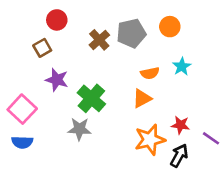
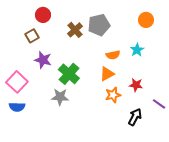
orange circle: (170, 27) -> (146, 20), moved
red star: (180, 125) -> (136, 85), moved
orange star: (150, 140) -> (113, 95), moved, size x0.7

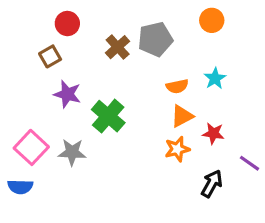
orange circle: (146, 20) -> (212, 20), moved
orange triangle: (107, 74) -> (182, 116), moved
pink square: (17, 82) -> (31, 147), moved
gray star: (60, 97) -> (72, 152), moved
blue semicircle: (17, 107) -> (20, 187), moved

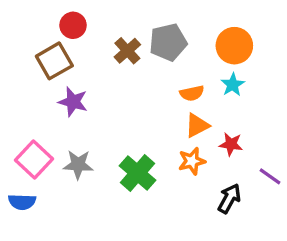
orange circle: (212, 20) -> (234, 46), moved, size x1.4
brown square: (50, 56) -> (54, 61), size x1.5
green cross: (108, 116) -> (138, 173), moved

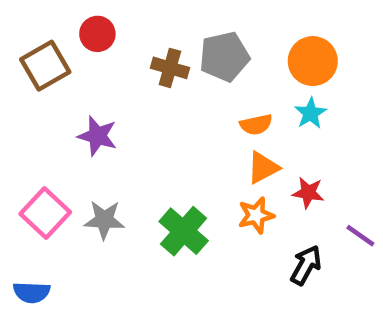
brown cross: (127, 51) -> (170, 68), turned -32
brown square: (54, 61) -> (45, 66), moved
blue semicircle: (22, 202) -> (32, 292), moved

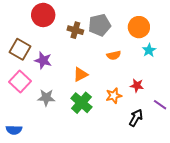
red circle: (97, 34) -> (43, 15), size x1.5
brown square: (45, 66) -> (20, 49), moved, turned -30
cyan star: (310, 113) -> (149, 50), moved
orange triangle: (263, 168) -> (80, 74), moved
pink square: (45, 213) -> (20, 82), moved

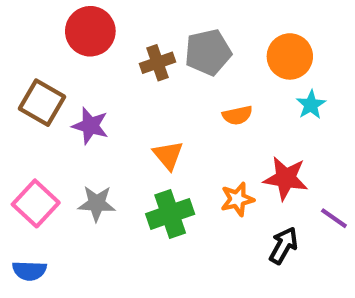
brown cross: (75, 30) -> (158, 63), turned -35
orange triangle: (80, 74) -> (168, 155), turned -42
pink square: (20, 82) -> (36, 203), moved
red star: (137, 86) -> (286, 178), size x1.5
green cross: (81, 103) -> (170, 214), turned 30

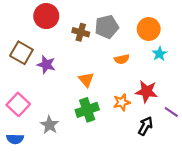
brown cross: (158, 63) -> (81, 32), turned 35
gray star: (97, 203) -> (49, 125), moved, turned 30

